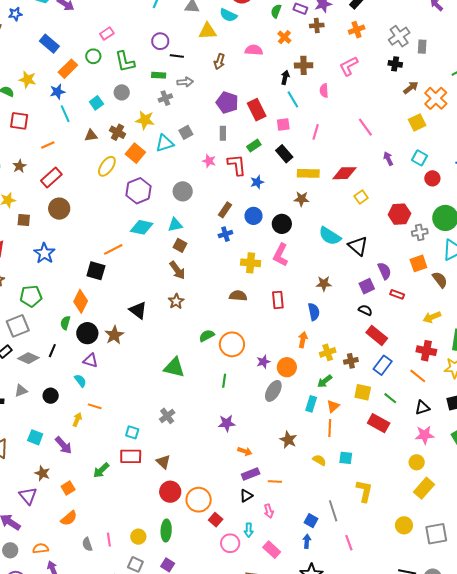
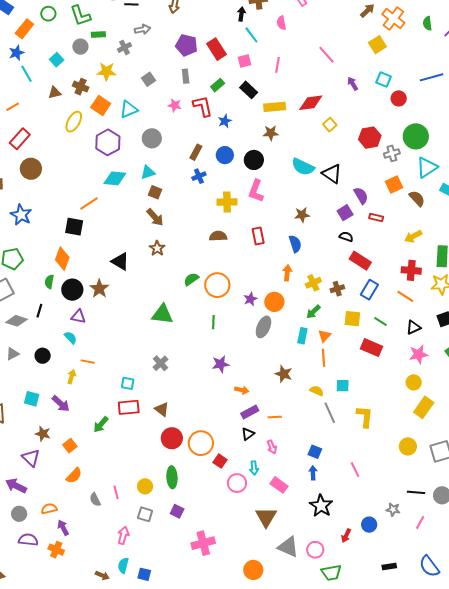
green rectangle: (159, 75) -> (98, 35), moved
cyan triangle: (165, 143) -> (129, 109), moved
gray line: (333, 511) -> (330, 413), moved

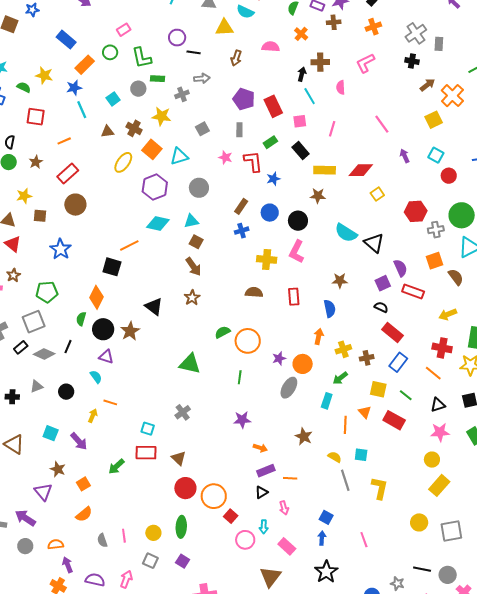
red rectangle: (376, 218) -> (413, 291), size x1.5
orange triangle: (324, 336) -> (365, 412), moved, turned -32
purple semicircle: (28, 540) -> (95, 580), moved

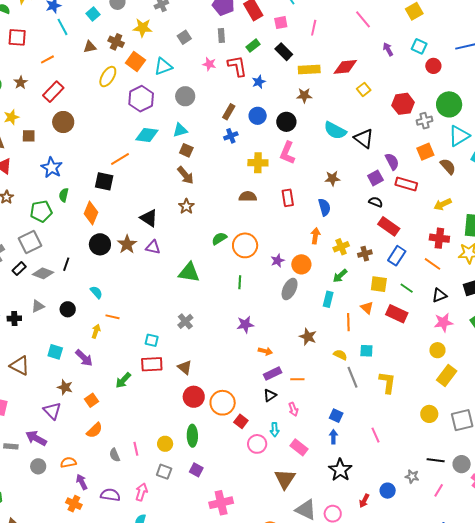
green semicircle: (81, 319) -> (64, 195), moved
purple triangle: (106, 357) -> (153, 247), moved

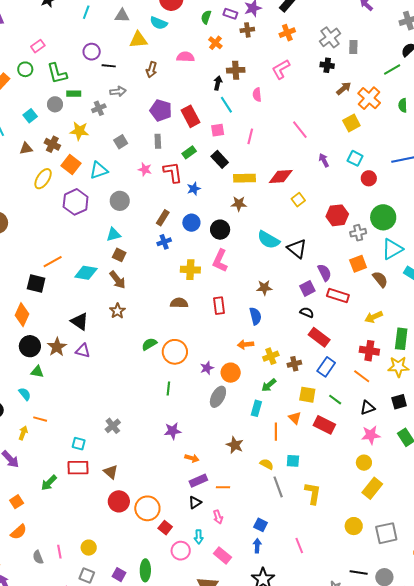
cyan diamond: (147, 135) -> (86, 273), moved
orange arrow: (315, 236) -> (246, 344), turned -105
green triangle: (189, 272) -> (37, 372), moved, size x0.6
green ellipse: (192, 436) -> (145, 570), moved

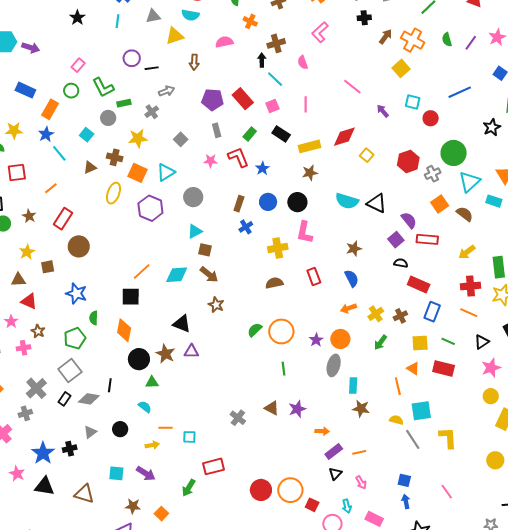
cyan rectangle: (256, 408) -> (353, 385), moved
yellow arrow: (23, 433) -> (152, 445), turned 72
cyan square: (79, 444) -> (189, 437), moved
cyan square: (293, 461) -> (421, 411), size x1.5
brown triangle: (111, 472) -> (272, 408), moved

